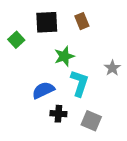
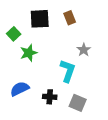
green star: (64, 56) -> (29, 53), moved
gray star: (112, 68) -> (84, 50), moved
blue semicircle: (43, 90) -> (20, 89), moved

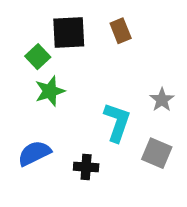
green square: (14, 34) -> (38, 57), moved
gray star: (84, 50) -> (162, 100), moved
gray square: (78, 103) -> (157, 153), moved

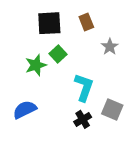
green square: (38, 57) -> (58, 54), moved
gray star: (162, 100) -> (110, 47), moved
black cross: (86, 167) -> (83, 119), moved, turned -35

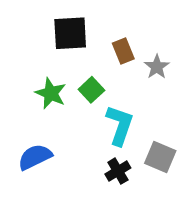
brown rectangle: (86, 22) -> (123, 51), moved
green square: (58, 54) -> (91, 90), moved
green star: (36, 65) -> (51, 93), turned -30

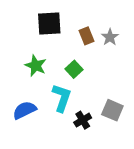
gray star: (157, 67) -> (110, 37), moved
green square: (91, 90) -> (74, 69), moved
cyan L-shape: (120, 125) -> (62, 98), moved

